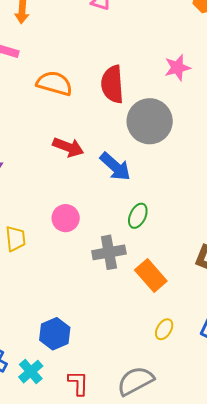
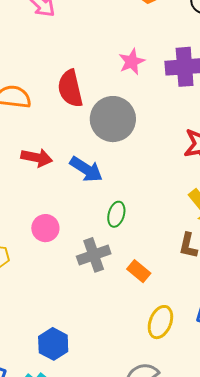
orange rectangle: (151, 275) -> (139, 271), size x0.7
yellow ellipse: (164, 329) -> (160, 322), size x1.5

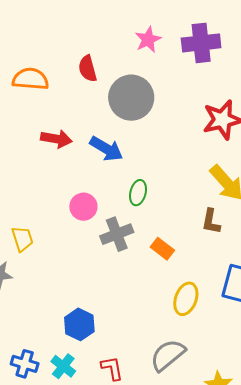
red semicircle: (70, 89) -> (88, 69), size x0.7
pink circle: (45, 228) -> (83, 207), moved

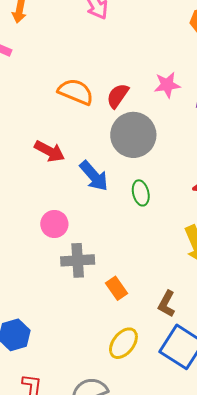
red semicircle: (88, 69) -> (118, 96), moved, turned 32
orange semicircle: (30, 79) -> (76, 92), moved
green ellipse: (138, 193) -> (141, 193), moved, turned -45
brown L-shape: (211, 221) -> (167, 304), moved

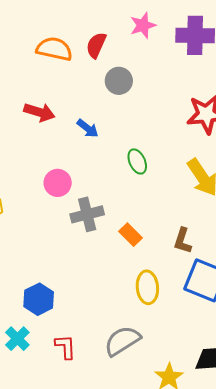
gray circle: (133, 135) -> (119, 81), size x0.6
blue arrow: (94, 176) -> (88, 128), size x0.7
green ellipse: (141, 193) -> (137, 161), moved
yellow ellipse: (123, 343) -> (147, 287), turned -32

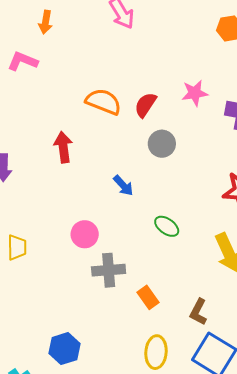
red arrow: (39, 112) -> (63, 147), moved, turned -124
green ellipse: (137, 161) -> (167, 226), turned -40
blue hexagon: (39, 299) -> (65, 349), moved

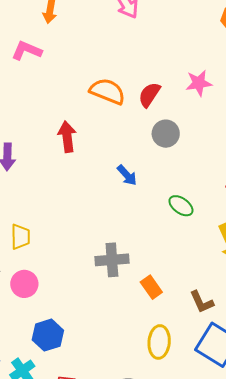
green ellipse: (167, 226) -> (181, 206), moved
pink circle: (85, 234) -> (24, 284), moved
brown L-shape: (198, 312) -> (202, 302), turned -52
blue hexagon: (65, 349) -> (48, 335), moved

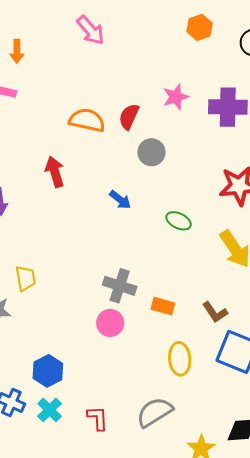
gray cross: (112, 260) -> (120, 286), turned 32
pink circle: (24, 284) -> (110, 323), moved
orange rectangle: (151, 287) -> (163, 306), turned -30
blue hexagon: (48, 335) -> (48, 371), moved

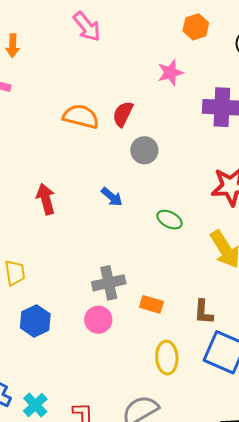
pink star: (176, 97) -> (170, 73), moved
red arrow: (55, 172) -> (46, 199), moved
gray cross: (120, 286) -> (109, 283), turned -32
brown L-shape: (215, 312) -> (203, 312), turned 36
blue hexagon: (48, 371) -> (35, 321), moved

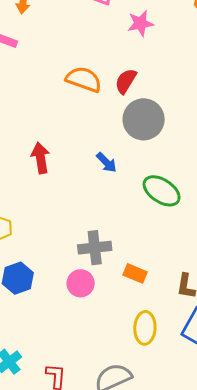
pink star: (170, 73) -> (140, 23), moved
gray circle: (144, 150) -> (144, 119), size x1.5
green ellipse: (170, 220) -> (162, 191), size x1.5

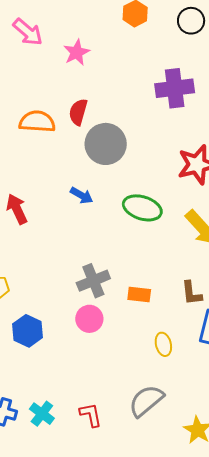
yellow ellipse: (145, 328) -> (163, 344), size x0.7

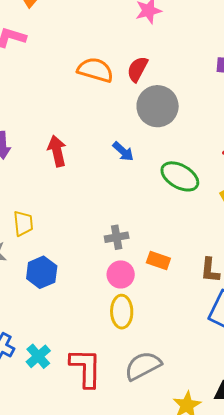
gray cross: (93, 281) -> (117, 237), size x0.7
pink circle: (89, 319) -> (121, 274), moved
yellow ellipse: (163, 344) -> (122, 312), moved, size x1.4
red L-shape: (91, 415) -> (86, 368), size x1.6

